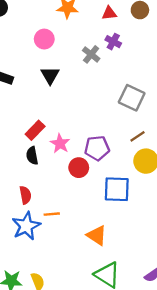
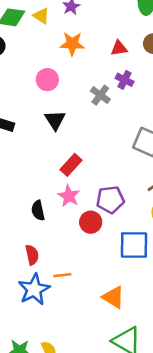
red rectangle: (35, 130) -> (71, 165), moved

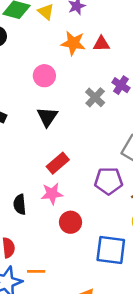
red triangle: (119, 48) -> (101, 44), moved
pink star: (69, 196) -> (52, 194), turned 30
purple pentagon: (110, 200) -> (109, 181), moved

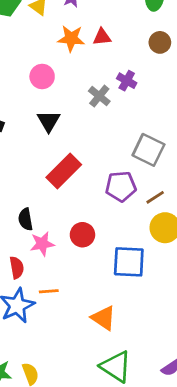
red rectangle: (58, 163) -> (64, 171), size x1.4
pink star: (52, 194) -> (42, 244), moved

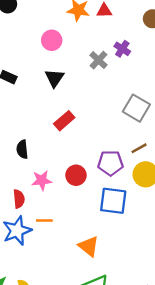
red rectangle: (64, 171) -> (64, 121), size x0.7
purple pentagon: (121, 186) -> (110, 163), moved
black semicircle: (25, 219) -> (22, 149), moved

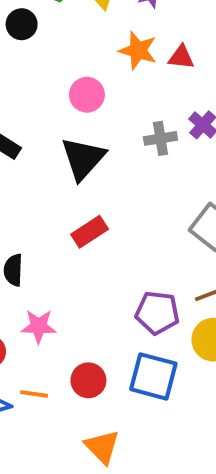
gray cross: (98, 60) -> (160, 138), turned 30
black triangle: (54, 78) -> (83, 158), size x1.4
red circle: (76, 175) -> (88, 380), moved

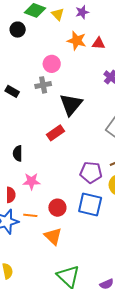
gray cross: (160, 138) -> (43, 85), moved
black triangle: (83, 158) -> (71, 104), moved
orange triangle: (102, 447) -> (53, 236), moved

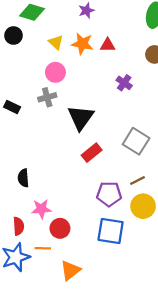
yellow triangle: (58, 14) -> (56, 42), moved
red rectangle: (55, 133) -> (92, 153), moved
red circle: (57, 208) -> (60, 228), moved
orange triangle: (53, 236) -> (70, 270), turned 42

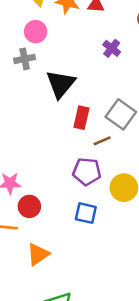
red rectangle: (92, 153) -> (81, 118), moved, turned -42
brown line: (137, 180) -> (102, 141), moved
blue square: (111, 231) -> (86, 213), size x0.7

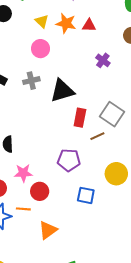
gray cross: (25, 59) -> (31, 81), moved
black triangle: (61, 84) -> (62, 91), turned 35
purple pentagon: (87, 172) -> (69, 160), moved

